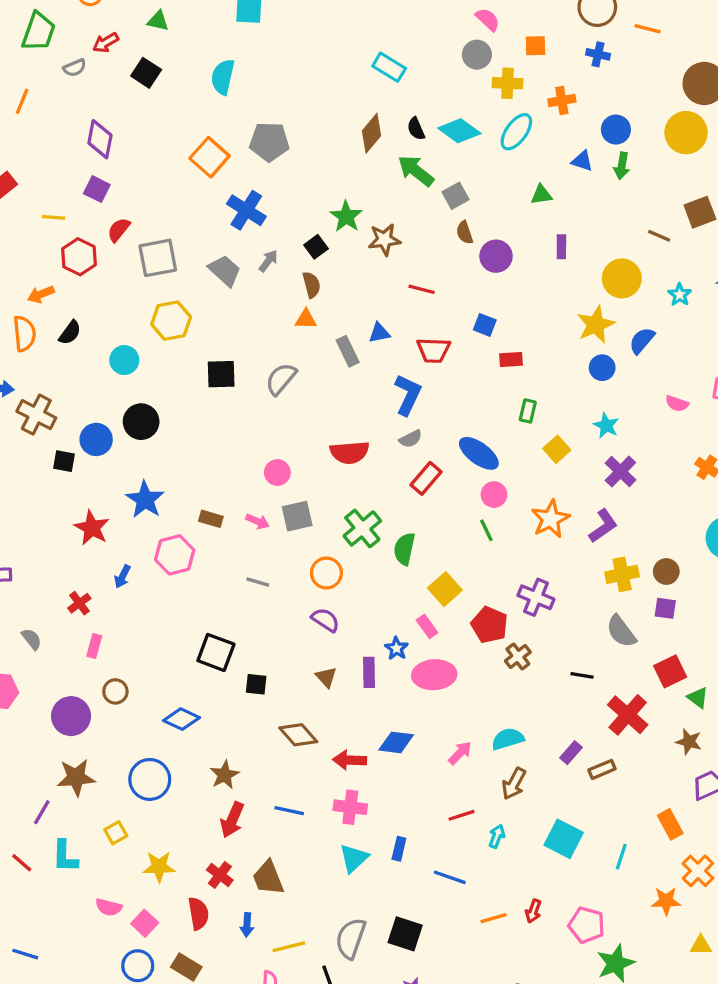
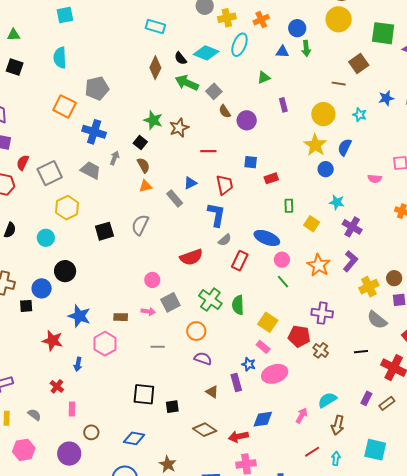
red trapezoid: (434, 350) -> (225, 185), turned -90

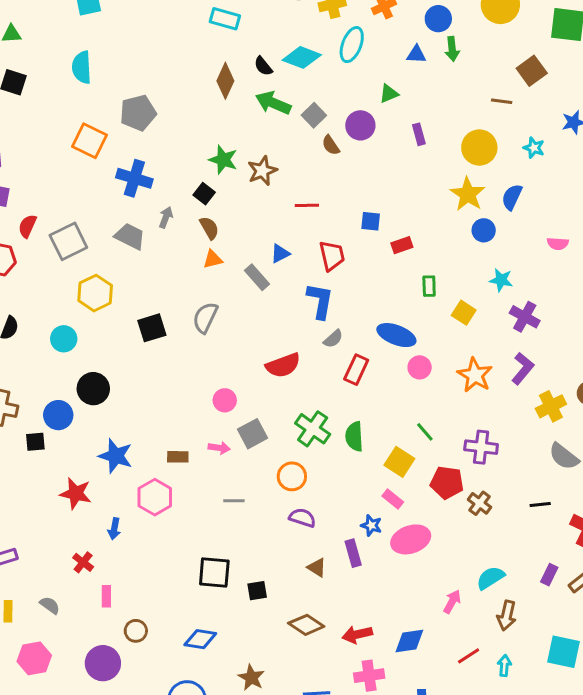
purple circle: (247, 120) -> (360, 125), moved
green line: (283, 282) -> (425, 432), moved
blue diamond: (263, 419) -> (409, 641), moved

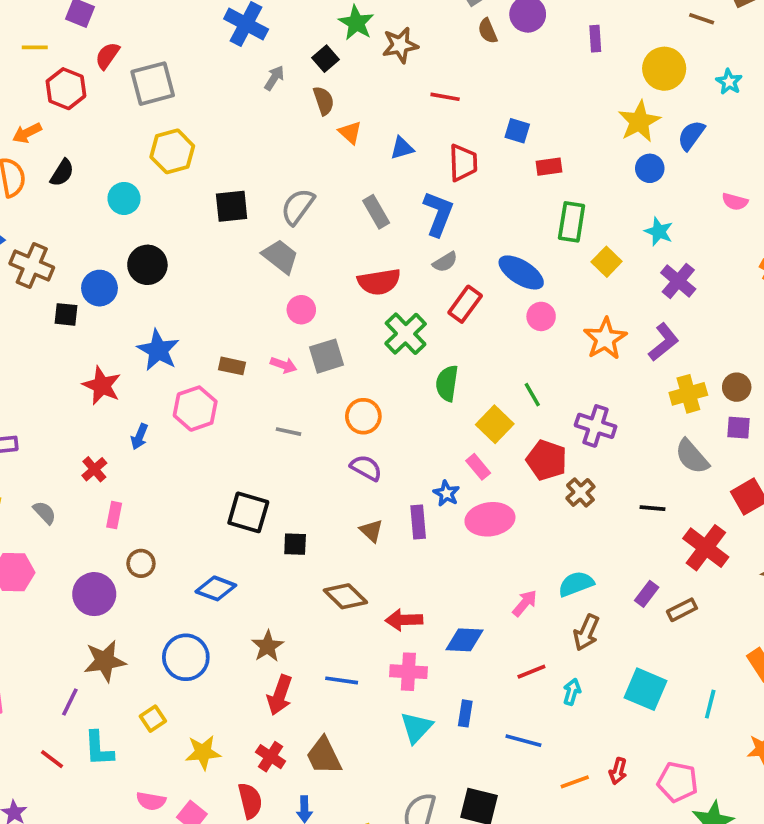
gray trapezoid: (130, 236) -> (280, 256), moved
orange triangle: (213, 259) -> (350, 132), moved, turned 45
gray rectangle: (257, 277) -> (376, 212), moved
green rectangle: (429, 286) -> (572, 222), size x1.5
green cross: (313, 429) -> (406, 334), moved

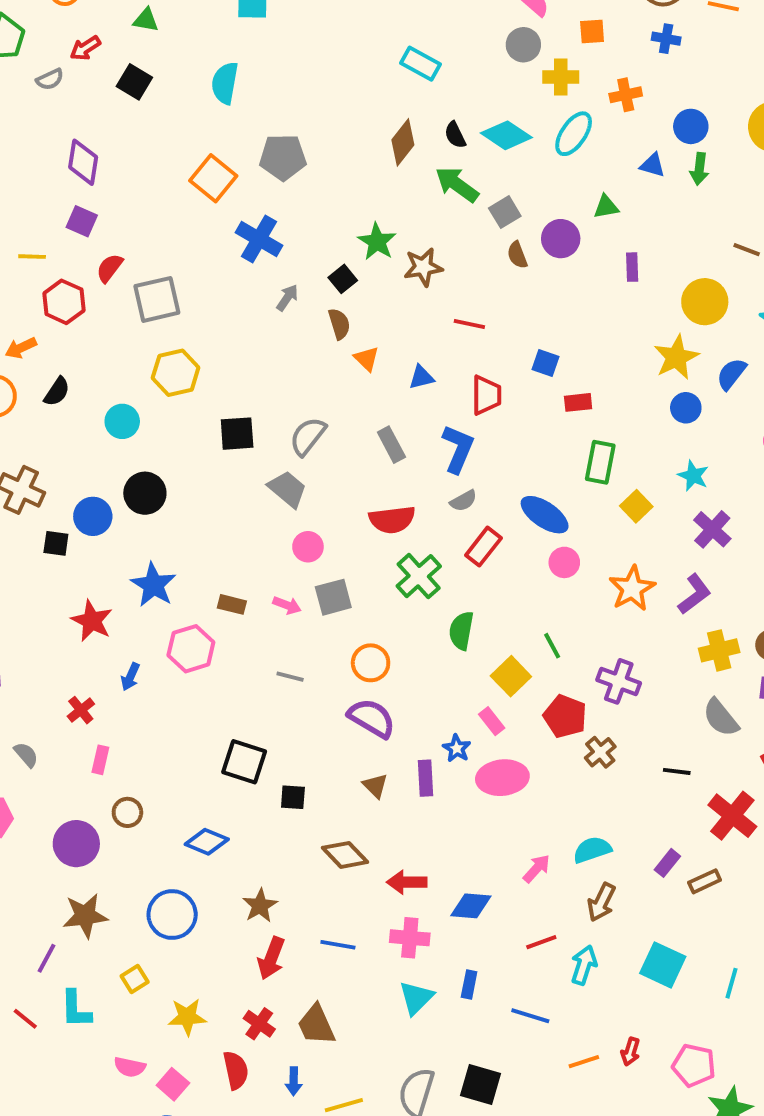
purple semicircle: (366, 468) -> (372, 718), size x1.4
cyan arrow: (572, 692) -> (584, 965), size x1.4

